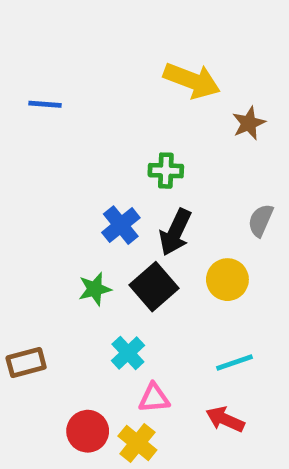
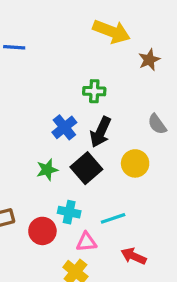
gray semicircle: (261, 220) -> (157, 124), turned -60
cyan cross: (128, 353) -> (69, 212), turned -35
cyan line: (235, 362) -> (113, 218), moved
red circle: (88, 431) -> (42, 231), moved

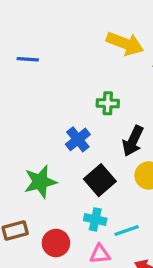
black arrow: (101, 132) -> (133, 141), moved
green star: (47, 170) -> (40, 182), moved, size x1.5
cyan cross: (69, 212) -> (95, 219), moved

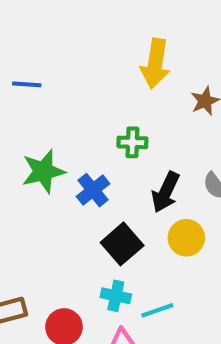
yellow arrow: (125, 44) -> (155, 64), turned 78
green star: (40, 182) -> (43, 171), moved

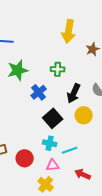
green star: (43, 171) -> (18, 70), moved

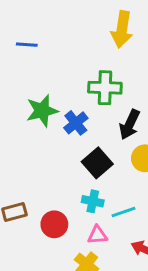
green cross: (58, 69) -> (105, 88), size x1.5
green star: (18, 70) -> (42, 111), moved

